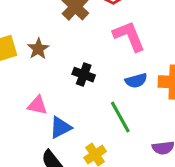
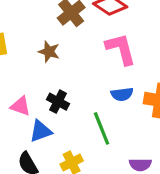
brown star: (38, 49) -> (49, 52), moved, turned -30
black cross: (84, 75) -> (58, 102), moved

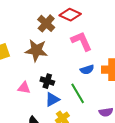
brown star: (49, 52) -> (36, 50), size x1.6
blue triangle: (41, 131) -> (52, 99), moved

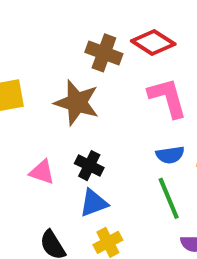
brown cross: (46, 23) -> (104, 53), turned -30
green line: (78, 93) -> (169, 198), moved

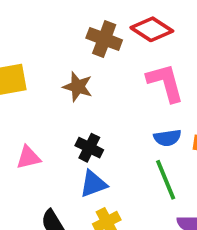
brown star: (77, 103) -> (78, 87), size x0.7
pink triangle: (42, 172) -> (28, 157), moved, turned -32

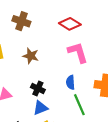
brown cross: (104, 39) -> (21, 21), moved
blue semicircle: (167, 138) -> (71, 82), moved, turned 96

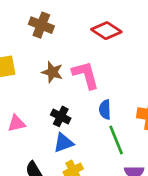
pink L-shape: (78, 52) -> (86, 75), moved

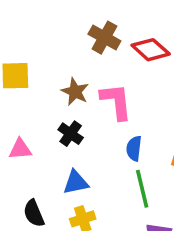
brown cross: (41, 25) -> (104, 38), moved
black cross: (61, 116) -> (71, 134), moved

